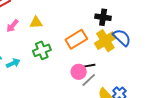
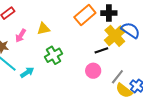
orange rectangle: (76, 39) -> (85, 15), moved
black line: (88, 66) -> (101, 50), moved
gray line: (89, 80) -> (117, 77), moved

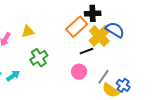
orange rectangle: (85, 15) -> (77, 27), moved

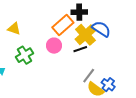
yellow triangle: (28, 31) -> (14, 29), turned 32
black line: (86, 51) -> (80, 49), moved
pink circle: (79, 72) -> (54, 46), moved

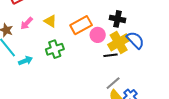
orange rectangle: (63, 25) -> (81, 25), moved
pink circle: (54, 46) -> (98, 35), moved

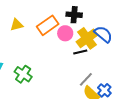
black cross: (117, 19) -> (74, 15), moved
yellow triangle: (50, 21) -> (17, 25), turned -40
green cross: (55, 49) -> (23, 74), moved, turned -30

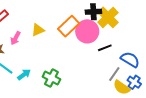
pink circle: (65, 33) -> (87, 31), size x1.5
blue semicircle: (103, 34) -> (130, 60), moved
yellow cross: (87, 38) -> (108, 17), moved

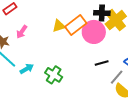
yellow triangle: (38, 30) -> (59, 26), moved
black line: (105, 48) -> (102, 63), moved

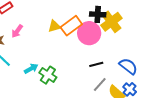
cyan arrow: (27, 69) -> (31, 69), moved
gray line: (117, 77) -> (100, 84), moved

